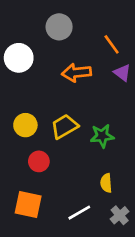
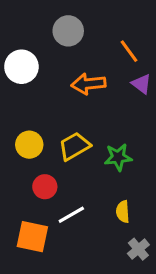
white line: (79, 213) -> (71, 215), moved

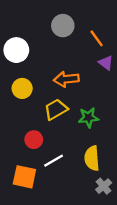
gray circle: (68, 31) -> (63, 26), moved
orange arrow: (88, 84) -> (66, 79), moved
yellow circle: (29, 145) -> (22, 88), moved
yellow semicircle: (123, 212) -> (92, 158), size x1.5

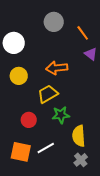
green star: (88, 118) -> (61, 115), moved
white line: (54, 161) -> (46, 148), moved
gray cross: (104, 186) -> (81, 160), moved

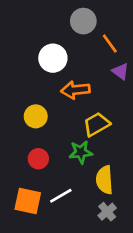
gray circle: (54, 22) -> (83, 21), moved
white circle: (14, 43) -> (53, 58), moved
yellow circle: (19, 76) -> (36, 116), moved
yellow trapezoid: (48, 94) -> (97, 124), moved

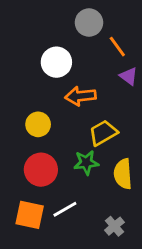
red circle: (38, 159) -> (41, 170), size x1.5
yellow semicircle: (105, 180) -> (123, 174), moved

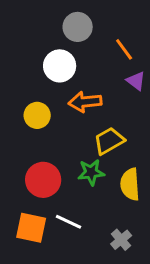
gray circle: (89, 23) -> (78, 27), moved
yellow circle: (38, 124) -> (37, 115), moved
white line: (65, 209) -> (69, 222), turned 55

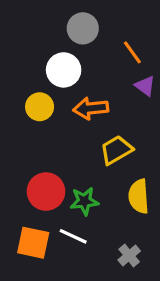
yellow circle: (37, 115) -> (40, 107), moved
green star: (91, 172) -> (84, 201), moved

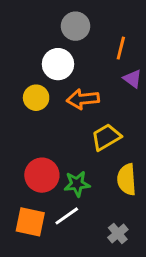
orange line: (132, 52) -> (121, 48), turned 50
white line: (73, 236) -> (67, 216), turned -60

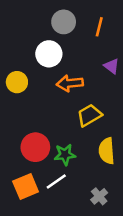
orange line: (121, 48) -> (99, 27), moved
yellow circle: (36, 98) -> (17, 82), moved
orange square: (30, 222) -> (26, 186), turned -35

